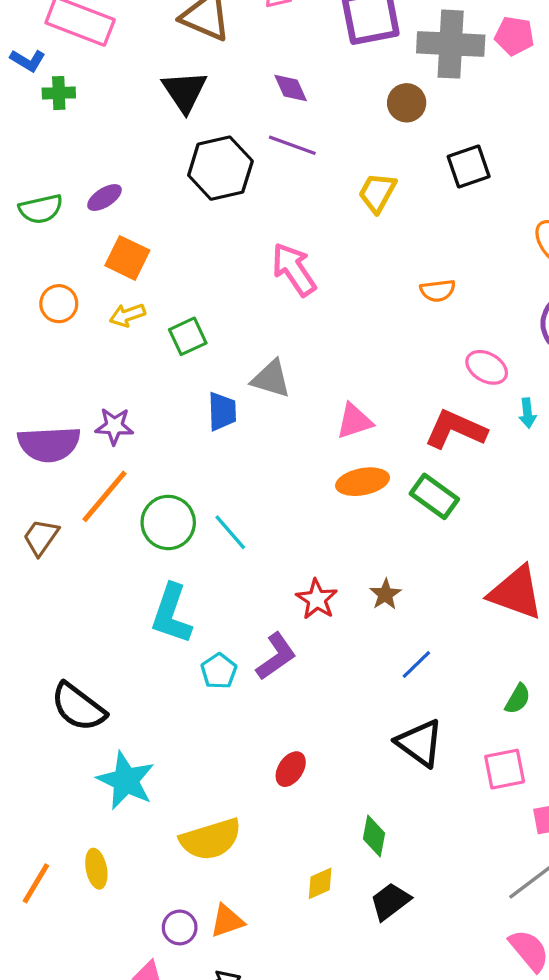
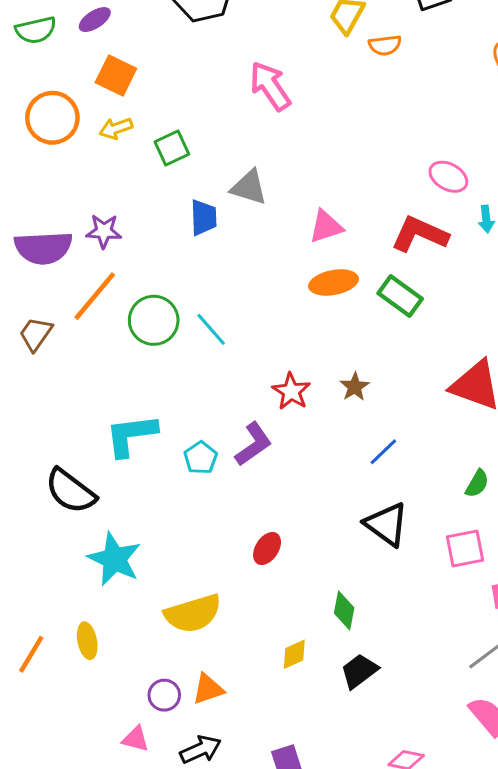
orange semicircle: (438, 291) -> (385, 45), moved
orange circle: (59, 304) -> (52, 118), size x1.5
cyan L-shape: (171, 614) -> (131, 435), moved, turned 64

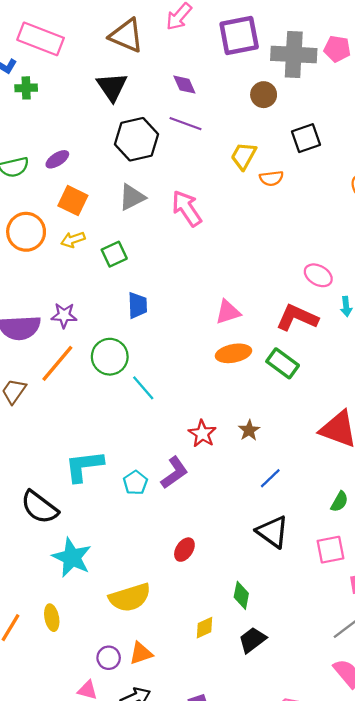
gray triangle: (249, 187) -> (132, 197), moved, turned -44
green circle: (154, 320) -> (110, 357), moved

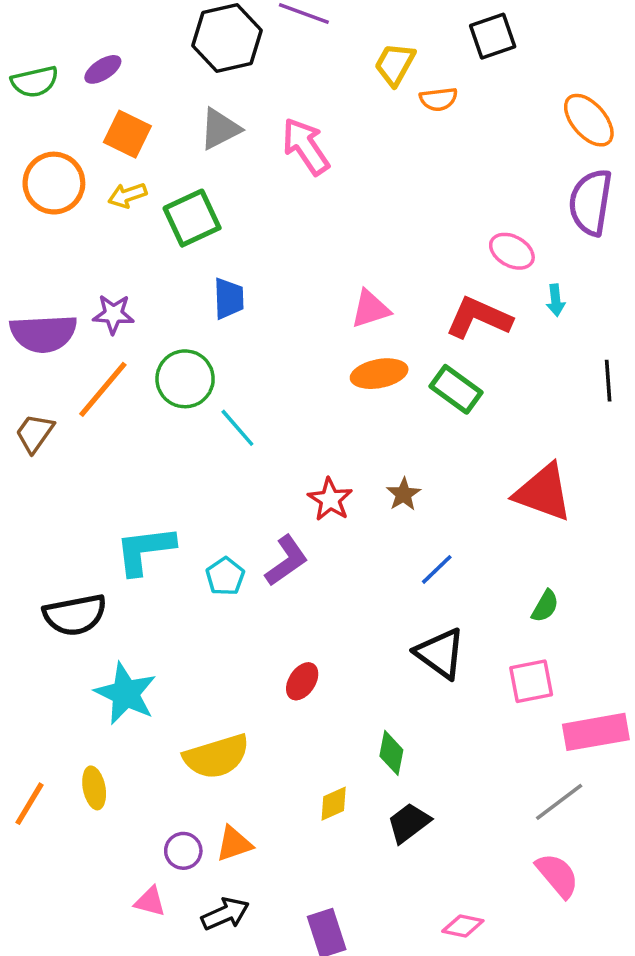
green square: (114, 254) -> (192, 218), size x1.4
black semicircle: (39, 507) -> (75, 615), turned -48

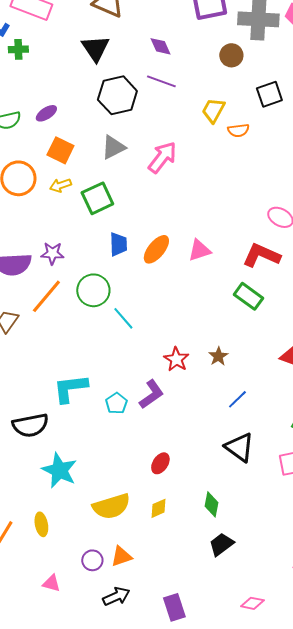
pink arrow: (306, 146) -> (162, 157), turned 72
orange ellipse: (379, 374) -> (156, 249), moved, turned -40
yellow diamond: (334, 804) -> (158, 508), moved
pink triangle: (150, 902) -> (51, 583), moved

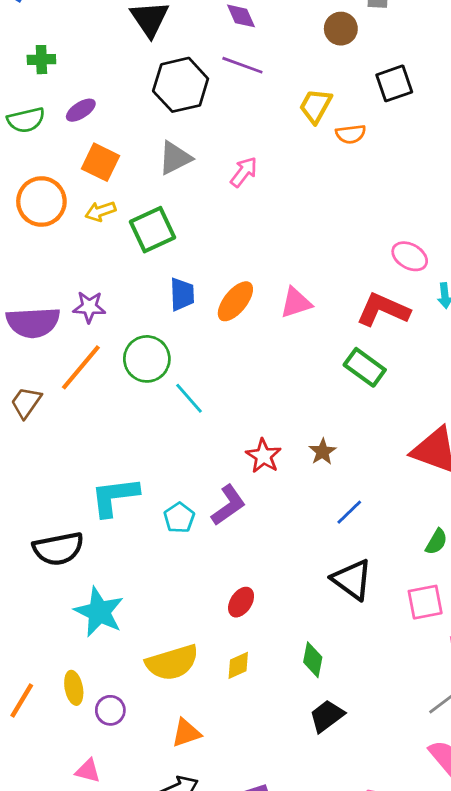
green cross: (18, 49) -> (41, 60), moved
pink arrow: (162, 157) -> (244, 172), size x0.7
purple circle: (92, 560) -> (110, 710), moved

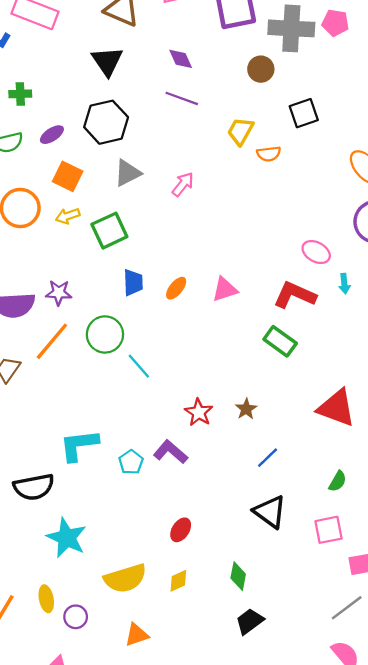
black hexagon: (181, 85) -> (106, 122), moved
orange ellipse: (235, 301) -> (176, 288), size x0.7
purple L-shape: (228, 505) -> (170, 452), turned -104

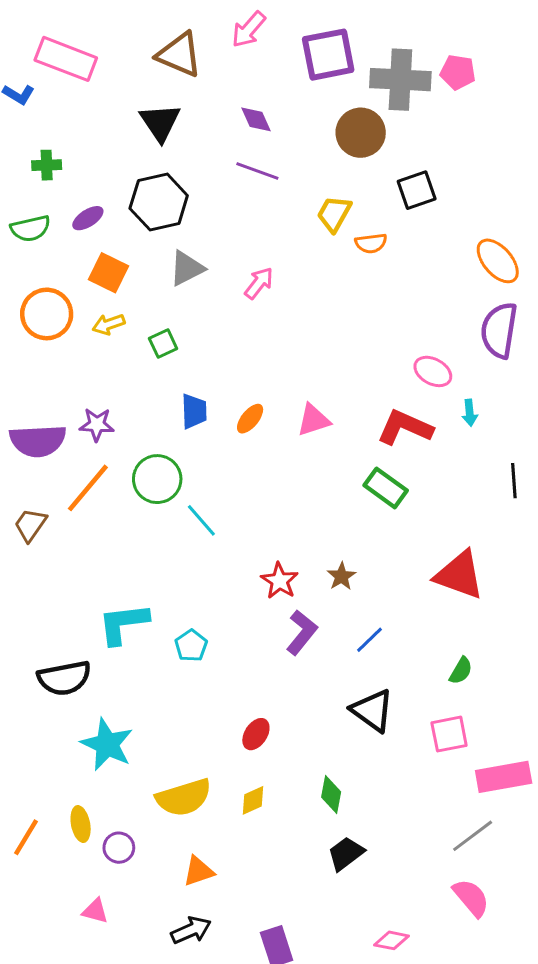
brown circle: (261, 69) -> (361, 133), size x1.4
green square: (109, 231) -> (163, 343), size x0.6
purple L-shape: (170, 452) -> (302, 632), moved, turned 88

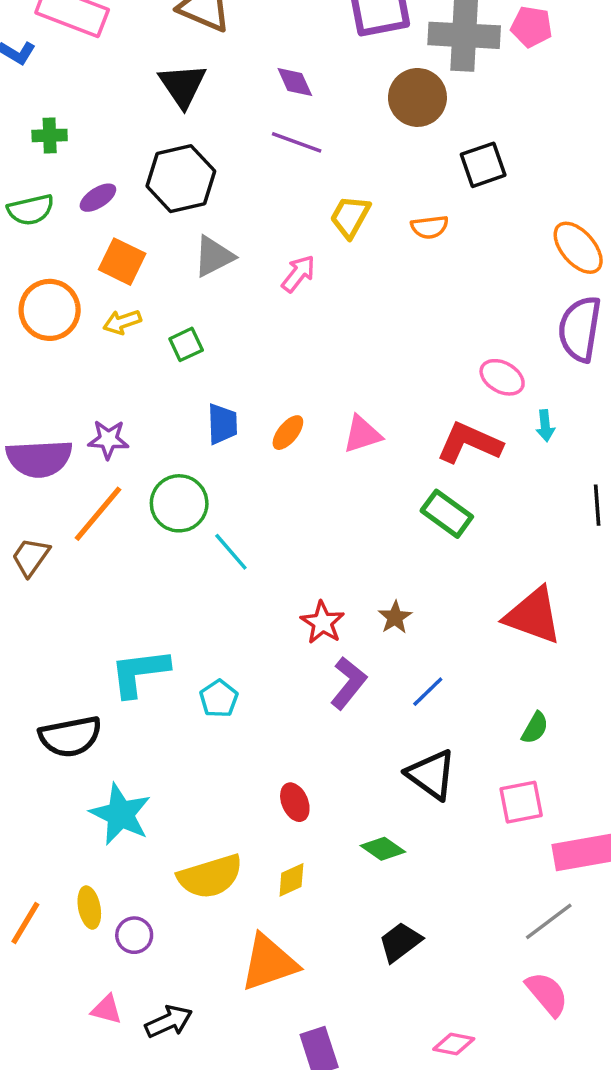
yellow trapezoid: (334, 214) -> (350, 217), moved
red ellipse: (256, 734) -> (295, 802), turned -56
green diamond: (331, 795) -> (383, 849), moved, turned -66
orange triangle: (198, 871) -> (269, 963), moved, size x1.6
black arrow: (191, 930) -> (169, 1022), moved

